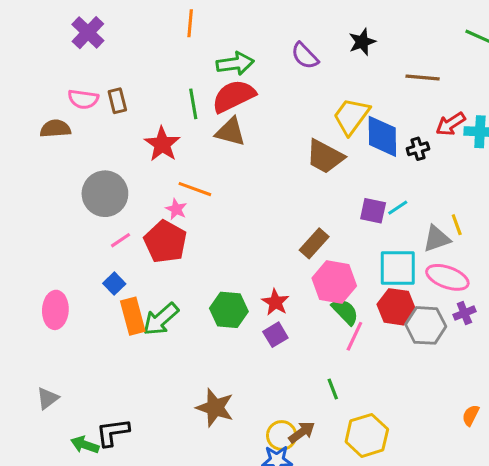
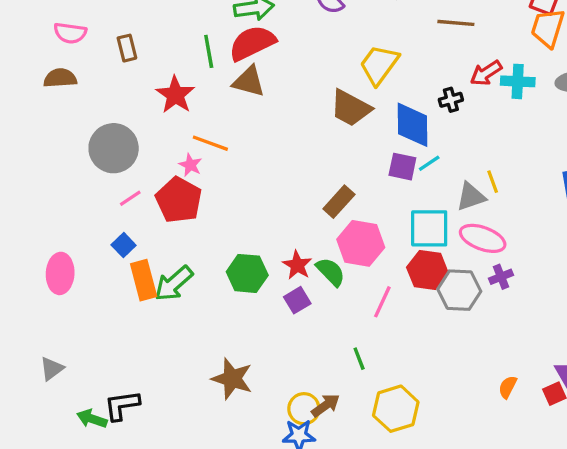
pink semicircle: (83, 99) -> (70, 33), moved
blue diamond: (382, 136) -> (412, 125), moved
green semicircle: (345, 311) -> (331, 272), moved

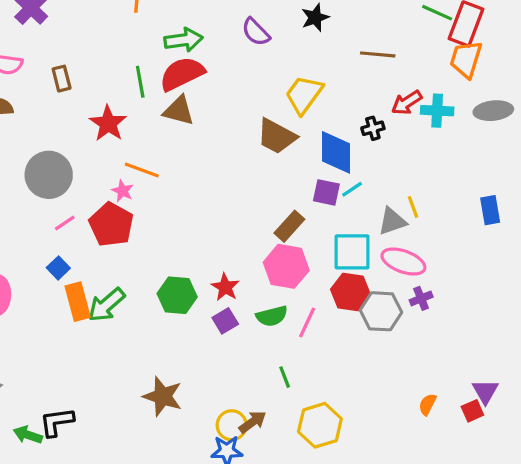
brown rectangle: (339, 202) -> (289, 226), moved
green semicircle: (331, 272) -> (272, 316), moved, turned 120

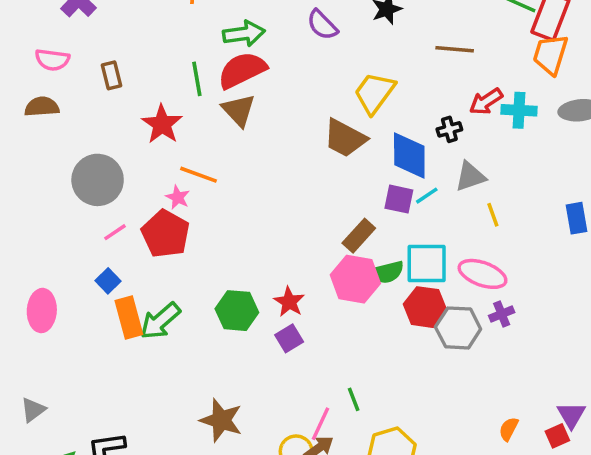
brown triangle: (179, 111) -> (239, 110), turned 32
gray triangle: (392, 221) -> (470, 176), moved
green semicircle: (272, 316) -> (387, 272), moved
pink line: (307, 323) -> (320, 424), moved

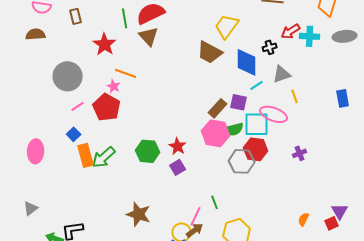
purple square: (399, 199) -> (239, 102), moved
pink ellipse: (482, 274) -> (274, 114), moved
gray hexagon: (458, 328) -> (242, 161), moved

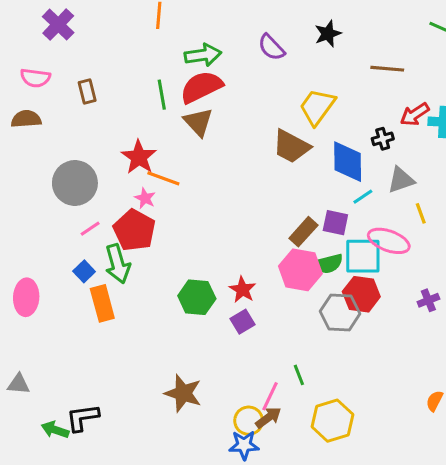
red star: (105, 44) -> (139, 157), moved
green arrow: (104, 157) -> (118, 264), moved, turned -65
gray triangle: (31, 208) -> (19, 384), turned 42

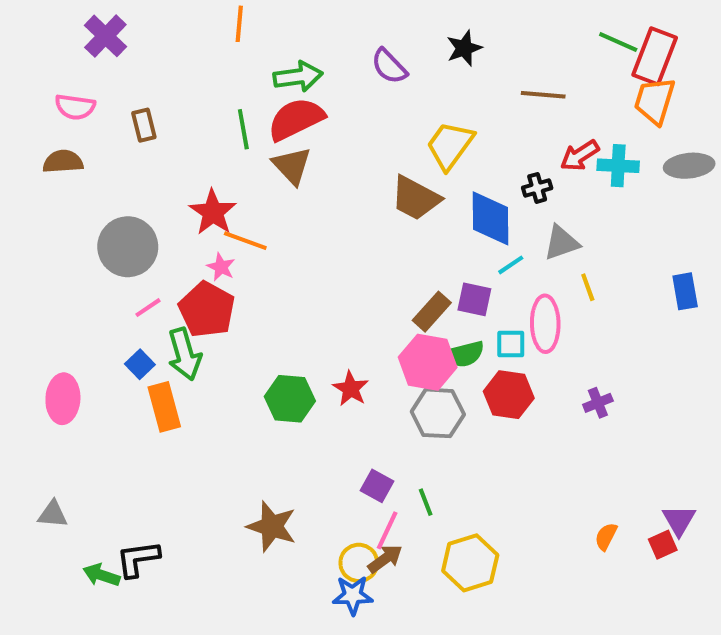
pink ellipse: (389, 241) -> (545, 324), turned 69
cyan square: (363, 256) -> (511, 344), size x0.6
gray hexagon: (340, 312) -> (438, 413), moved
purple square: (243, 322) -> (377, 486), moved, turned -30

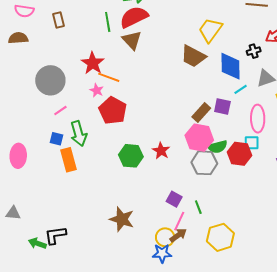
red pentagon: (207, 310) -> (113, 111), moved
cyan square: (511, 344) -> (252, 143), moved
green semicircle: (464, 354) -> (217, 147), moved
blue square: (140, 364) -> (56, 139), turned -32

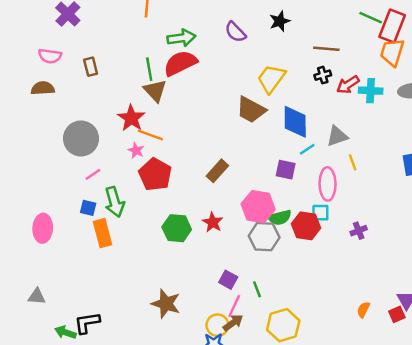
brown triangle: (132, 40) -> (155, 91), moved
black cross: (254, 51) -> (323, 75), moved
brown rectangle: (201, 113) -> (217, 171), moved

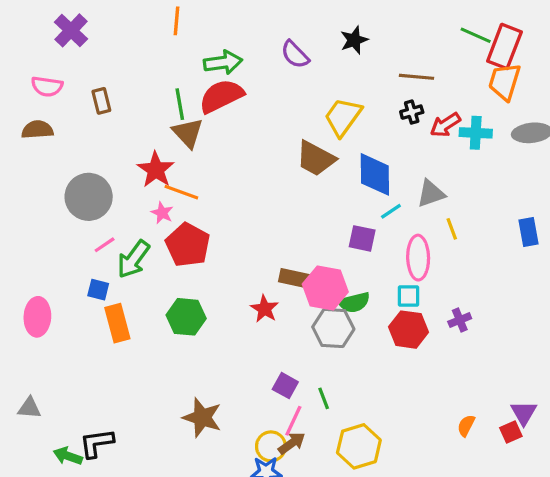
brown rectangle: (217, 171) -> (295, 278), moved, turned 60
green arrow: (115, 202) -> (133, 259), moved, turned 52
red hexagon: (306, 226) -> (409, 330), moved
green hexagon: (177, 228) -> (186, 317), moved

